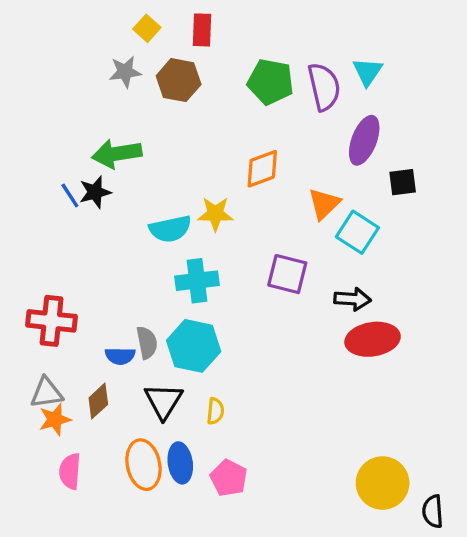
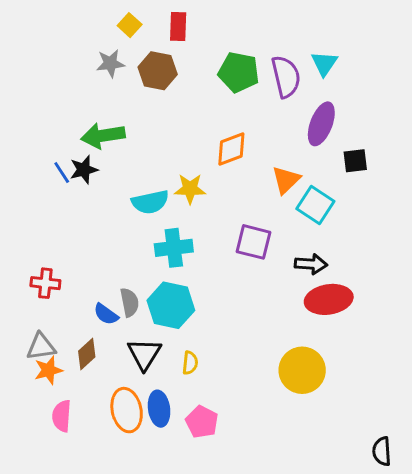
red cross: (52, 321) -> (45, 283), size x0.7
blue semicircle: (120, 356) -> (106, 314), turned 35
yellow circle: (383, 483) -> (302, 370), moved

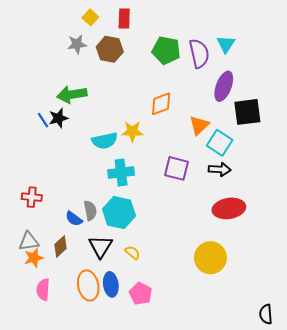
black square: (355, 161) -> (247, 112), size x1.6
black arrow: (311, 264) -> (220, 169), moved
yellow semicircle: (190, 363) -> (132, 253), turned -56

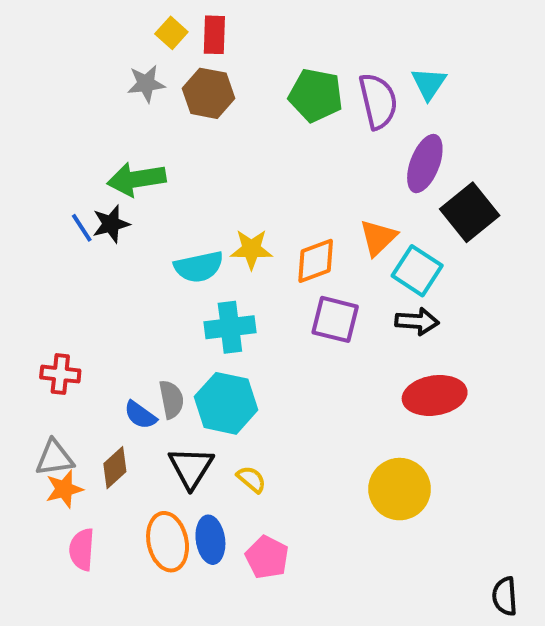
red rectangle: (124, 18) -> (214, 35), moved
orange diamond: (161, 104) -> (316, 261), moved
black square: (247, 112) -> (470, 212), turned -32

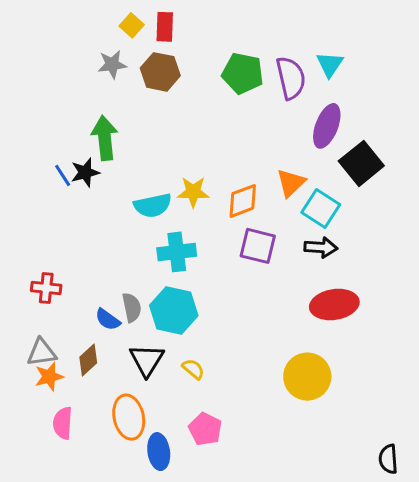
green arrow: (136, 179) -> (105, 138), turned 93
blue ellipse: (210, 540) -> (159, 452), moved

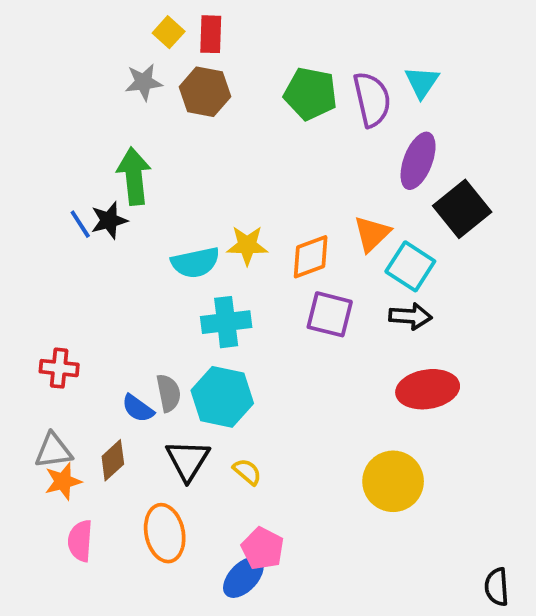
blue ellipse: (159, 452) -> (243, 577), moved, turned 52

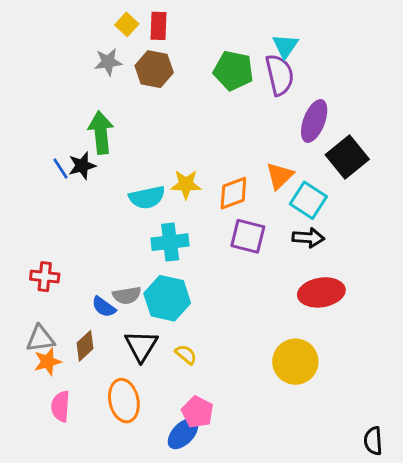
cyan triangle: (422, 82) -> (285, 46), moved
gray semicircle: (169, 393) -> (127, 295), turned 92

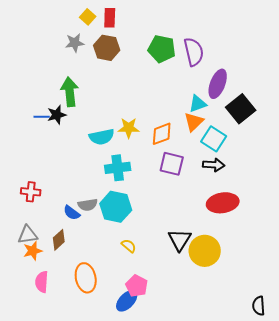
cyan triangle: (285, 46) -> (198, 104), moved, turned 36
blue line: (61, 169) -> (42, 117), turned -56
black triangle: (141, 346) -> (180, 240), moved

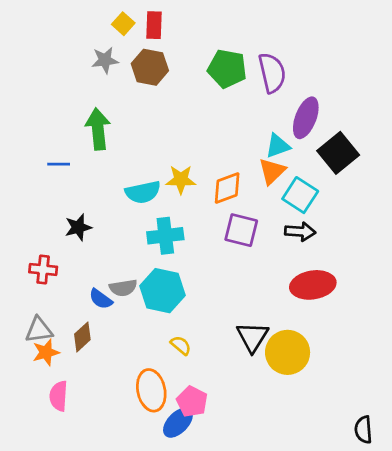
black star: (57, 115) -> (78, 227), moved
orange ellipse: (86, 278) -> (151, 390), moved

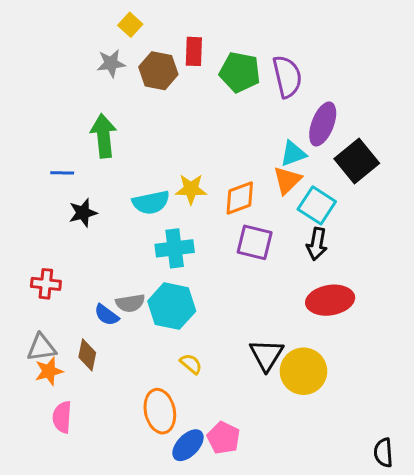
red rectangle: (154, 25) -> (194, 51), moved
black star: (78, 227) -> (83, 213), moved
black arrow: (300, 232) -> (317, 244), turned 96
brown diamond: (82, 337) -> (87, 355), turned -36
pink pentagon: (192, 402) -> (224, 438), moved

